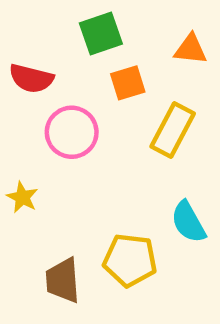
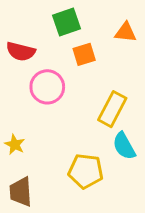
yellow rectangle: (173, 130) -> (112, 109), moved
yellow star: (22, 197) -> (15, 145), moved
brown trapezoid: (63, 280) -> (21, 192), moved

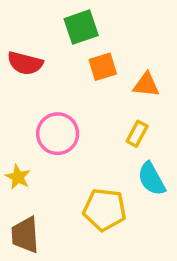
orange triangle: (126, 32) -> (146, 85), moved
pink circle: (47, 87) -> (58, 134), moved
yellow rectangle: (112, 109) -> (137, 134), size x0.6

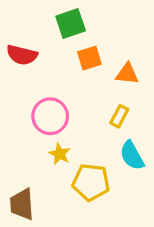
yellow star: (18, 177) -> (60, 154), moved

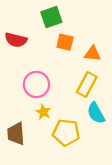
orange square: (89, 58) -> (65, 42), turned 30
yellow rectangle: (119, 116) -> (87, 84), size x1.5
brown trapezoid: (22, 204) -> (16, 134), moved

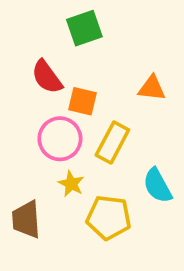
red semicircle: (16, 40) -> (47, 77), moved, turned 40
orange square: (65, 42) -> (82, 101), moved
yellow rectangle: (87, 84) -> (112, 143), moved

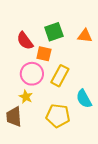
green square: (84, 28) -> (54, 32), moved
orange triangle: (152, 88) -> (85, 36), moved
yellow star: (71, 184) -> (26, 97), moved

